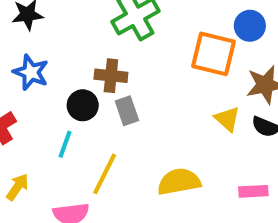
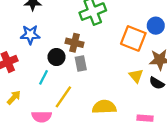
blue star: (31, 72) -> (30, 35), turned -30

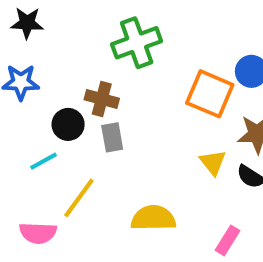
cyan line: (44, 77) -> (44, 161), turned 32
pink rectangle: (145, 118) -> (227, 240), turned -64

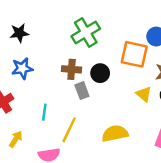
black circle: (68, 124) -> (100, 73), moved
cyan line: (44, 161) -> (44, 112), turned -42

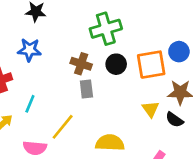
orange square: (134, 54) -> (151, 65), turned -36
black circle: (100, 73) -> (116, 64), moved
cyan line: (44, 112) -> (30, 104), moved

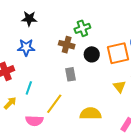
green cross: (106, 29) -> (82, 28), size x0.7
brown cross: (81, 64) -> (67, 45), moved

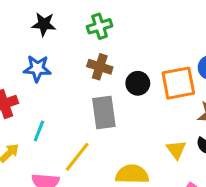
green cross: (82, 28) -> (100, 26), moved
gray rectangle: (71, 74) -> (104, 113), size x1.5
yellow triangle: (119, 87) -> (176, 150), moved

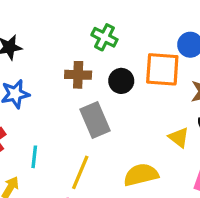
green cross: (100, 26) -> (104, 37), moved, turned -30
orange square: (178, 83) -> (162, 69), turned 30

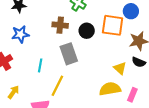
cyan line: (34, 157) -> (40, 65), moved
yellow semicircle: (141, 175) -> (110, 89), moved

